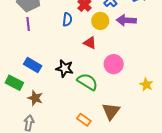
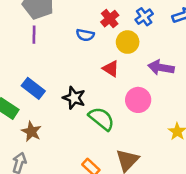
blue semicircle: (67, 19) -> (85, 35), turned 88
purple arrow: (126, 20) -> (161, 68), moved

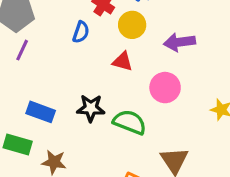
purple line: (34, 35) -> (22, 50), turned 42
blue semicircle: (85, 35) -> (81, 32), turned -66

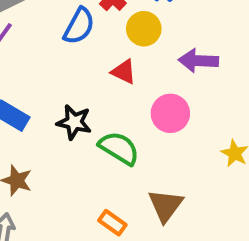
blue semicircle: (81, 32) -> (79, 26), size x1.4

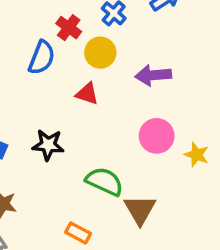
pink circle: (170, 113) -> (157, 136), moved
green semicircle: (119, 148) -> (104, 181), moved
orange rectangle: (112, 223) -> (78, 233), moved

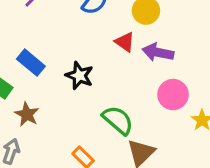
purple arrow: (153, 75) -> (158, 52), moved

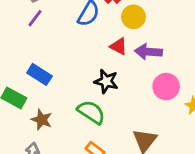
black star: (79, 76) -> (106, 81), moved
green semicircle: (118, 120) -> (91, 112), moved

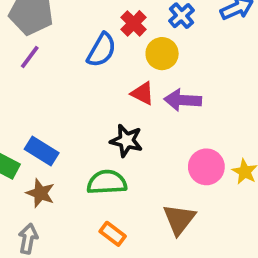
blue rectangle: (39, 74) -> (42, 151), moved
pink circle: (166, 87) -> (206, 167), moved
green semicircle: (91, 112) -> (107, 182), turned -36

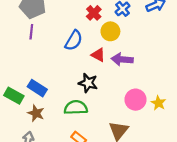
blue semicircle: (102, 50) -> (74, 40), moved
purple line: (30, 57) -> (31, 32), turned -32

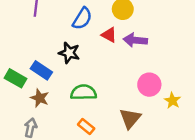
black star: (88, 83) -> (69, 53), moved
yellow star: (158, 103) -> (172, 101), moved

